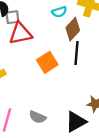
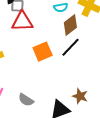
black line: (77, 53) -> (70, 47), turned 30

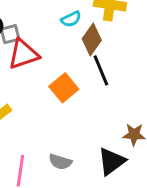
black line: (70, 47) -> (101, 70), turned -50

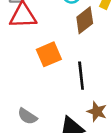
black line: (101, 70) -> (81, 76), moved

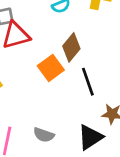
brown diamond: (85, 20) -> (71, 47), moved

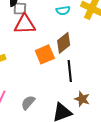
gray semicircle: (44, 135) -> (28, 103), turned 98

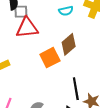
black line: (70, 71) -> (76, 89), moved

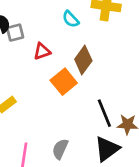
cyan semicircle: (66, 11) -> (71, 19), turned 72
red triangle: (27, 28) -> (42, 51), moved, size x0.6

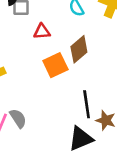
gray semicircle: (60, 149) -> (18, 118), moved, turned 108

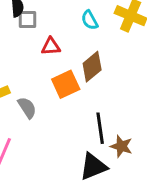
gray semicircle: (18, 118) -> (27, 108), moved

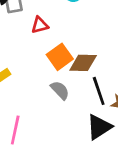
brown diamond: (92, 67) -> (83, 63), moved, turned 52
gray semicircle: (27, 108) -> (60, 90), moved

